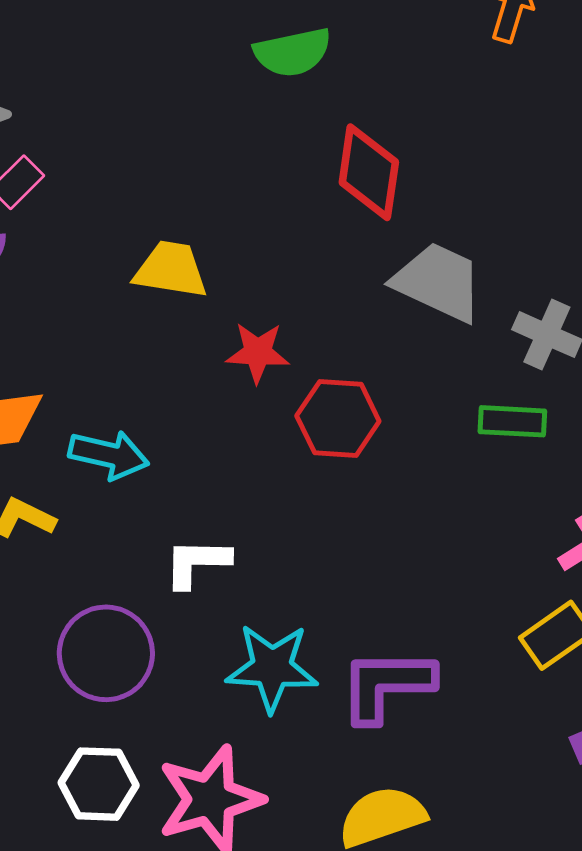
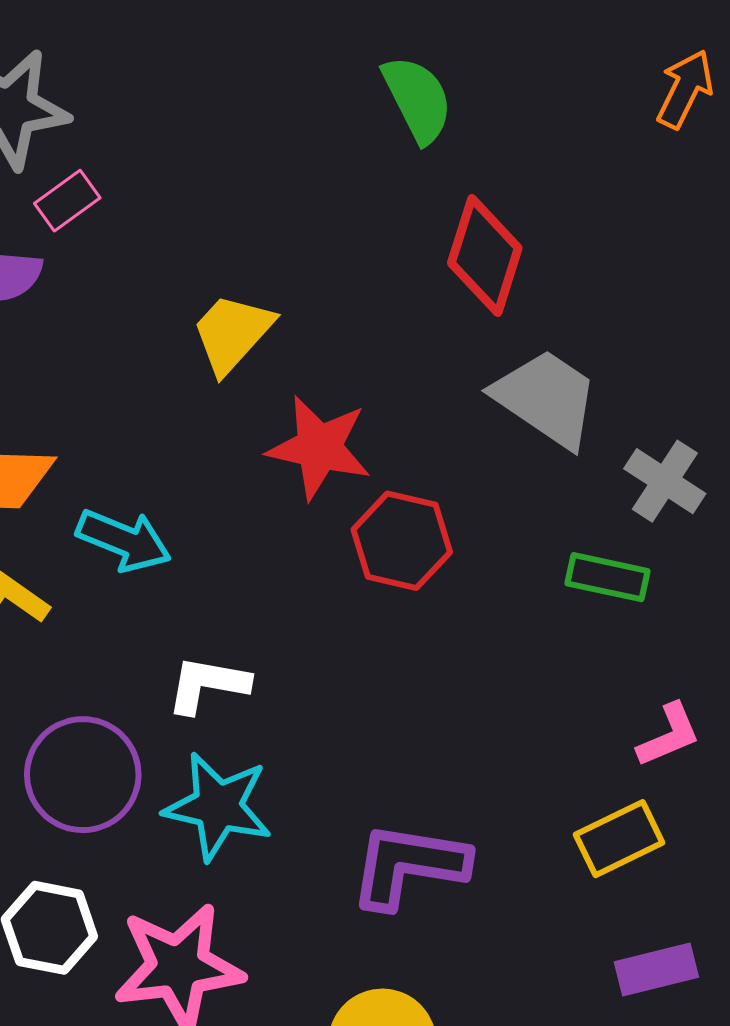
green semicircle: (293, 52) -> (418, 99), turned -114
yellow trapezoid: (171, 270) -> (232, 333), turned -66
red star: (258, 352) -> (319, 447), size x1.4
cyan star: (272, 668) -> (218, 806), moved

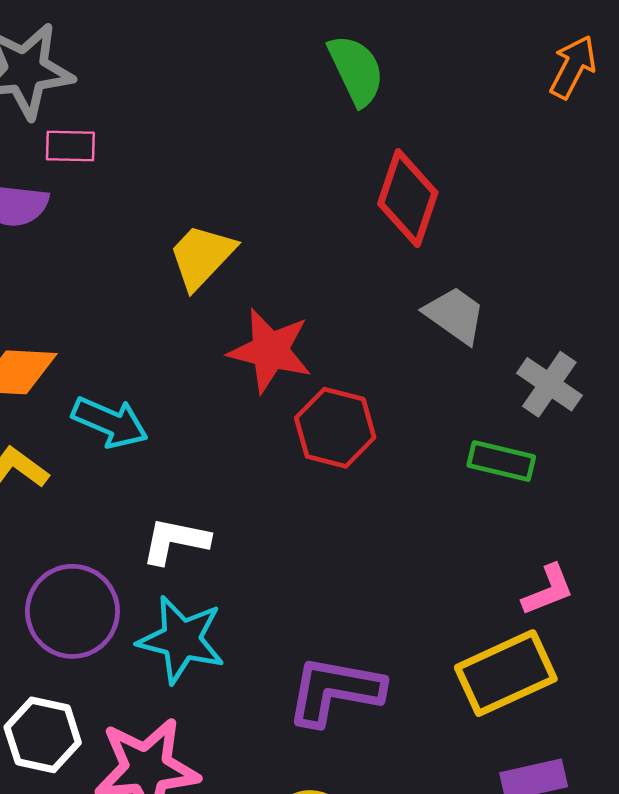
pink rectangle: (67, 201) -> (70, 146), turned 36
gray trapezoid: (546, 398) -> (455, 315), size x0.7
yellow rectangle: (619, 839) -> (506, 673), size x1.4

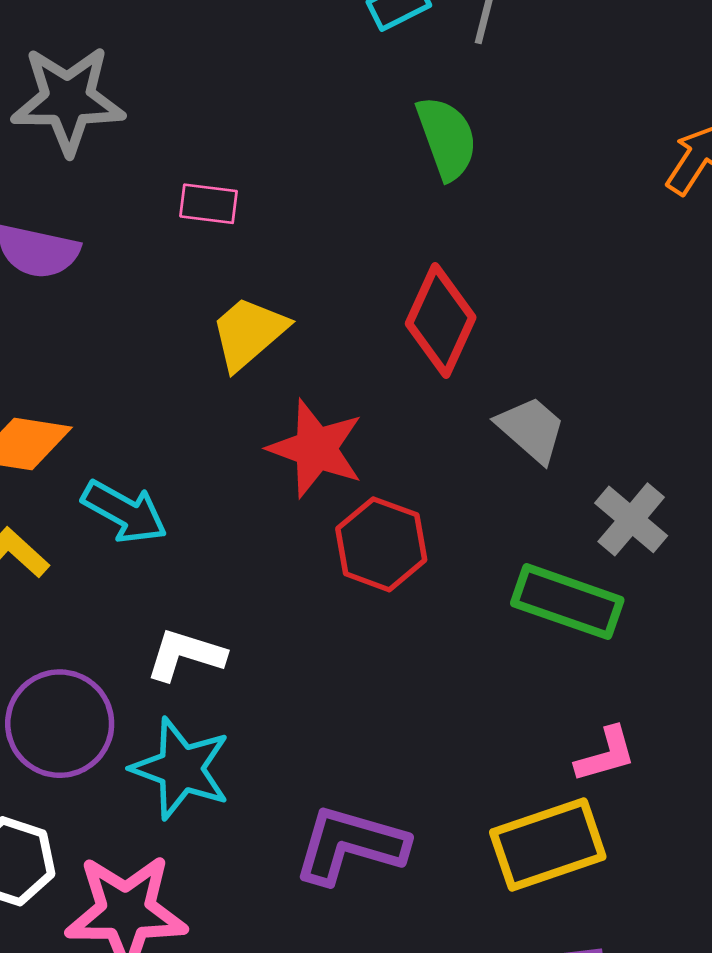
pink rectangle: (70, 146) -> (209, 204), moved
red diamond: (408, 198) -> (441, 320), moved
green rectangle: (501, 461) -> (567, 602), size x1.4

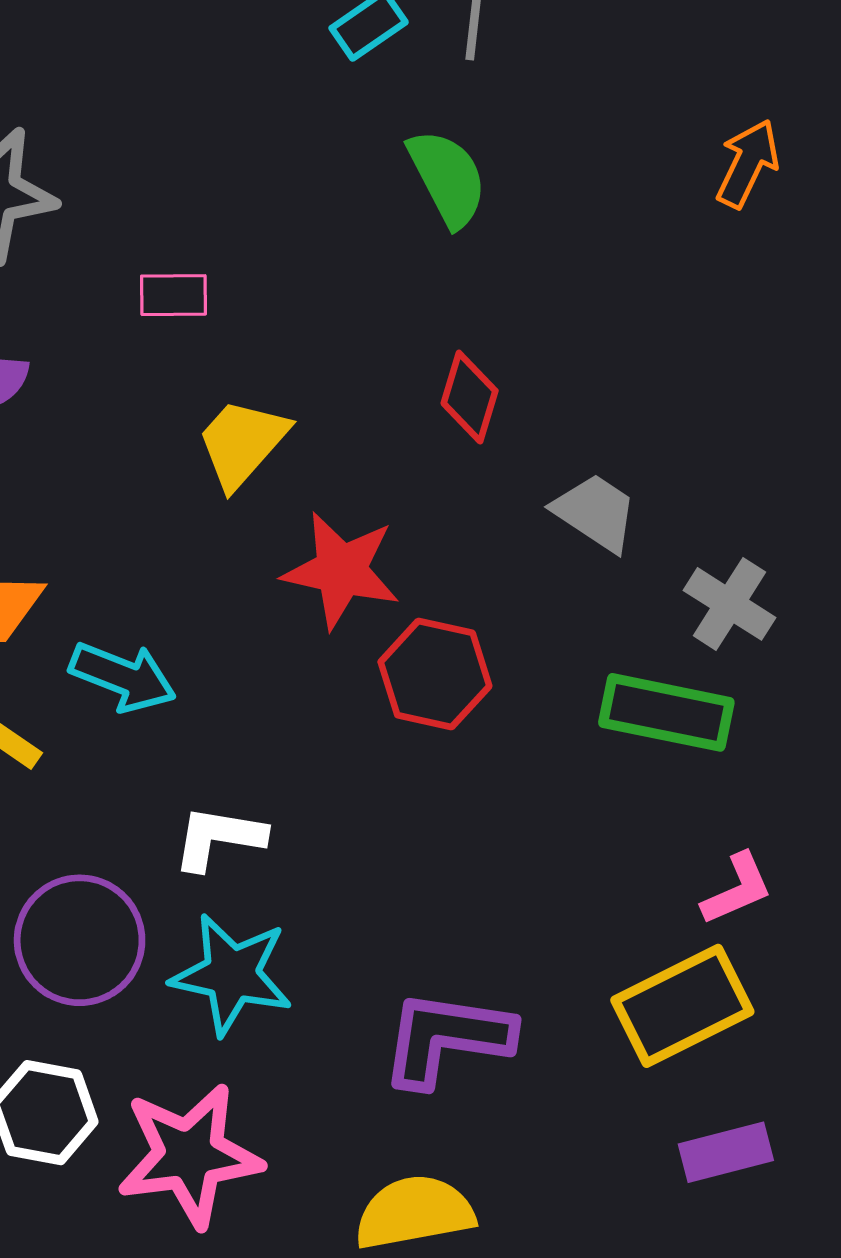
red diamond: (441, 320) -> (470, 397), size x0.7

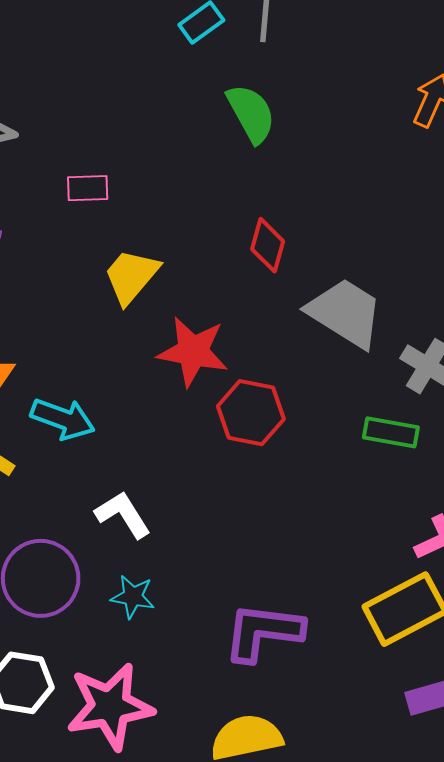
gray trapezoid: (595, 512) -> (345, 313), size x1.5
green rectangle: (666, 712) -> (391, 432), size x0.7
white L-shape: (219, 838) -> (123, 515), turned 50
cyan star: (232, 974) -> (133, 597), size x0.6

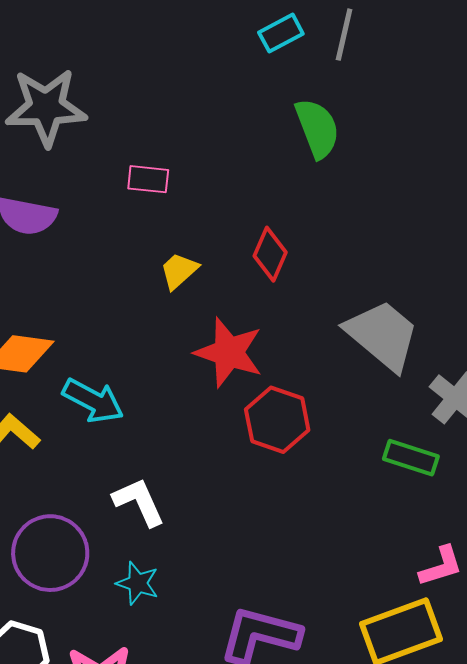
red diamond: (268, 245) -> (270, 254), moved
yellow trapezoid: (131, 276) -> (179, 271), size x0.7

